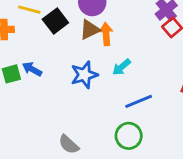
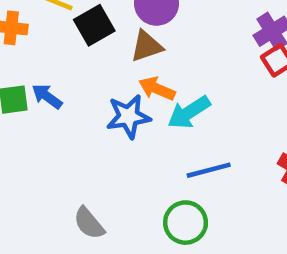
orange arrow: (106, 34) -> (157, 89), moved, turned -70
cyan arrow: (122, 67) -> (189, 112), size x1.4

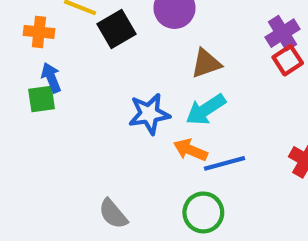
brown triangle: (147, 46) -> (206, 63), moved
orange arrow: (157, 89) -> (190, 150), moved
blue arrow: (47, 96) -> (51, 78), moved, turned 32

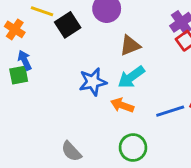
orange cross: (39, 32) -> (15, 29), turned 30
blue line: (225, 163) -> (170, 111), moved

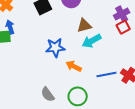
cyan arrow: (131, 77) -> (92, 41), moved
gray semicircle: (71, 151) -> (48, 94), moved

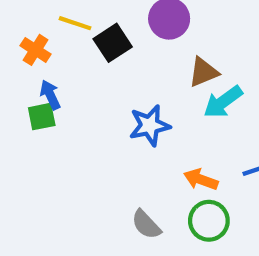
orange arrow: (74, 66) -> (201, 179), moved

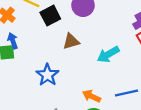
brown triangle: (203, 72) -> (71, 41), moved
blue star: (150, 125) -> (47, 75), moved, turned -30

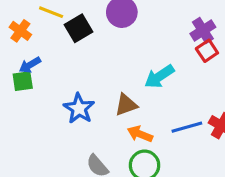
blue arrow: (13, 41) -> (30, 65), turned -98
brown triangle: (71, 41) -> (126, 105), moved

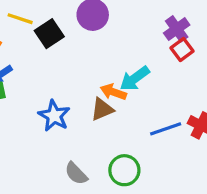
orange arrow: (140, 134) -> (113, 92), moved

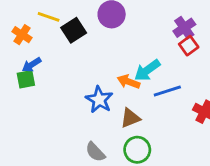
brown triangle: (102, 109) -> (130, 118), moved
blue star: (54, 116) -> (99, 100), moved
blue line: (166, 129) -> (167, 91), moved

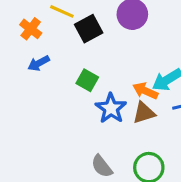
green square: (26, 79) -> (87, 80), moved, turned 36
brown triangle: (130, 118) -> (144, 113), moved

